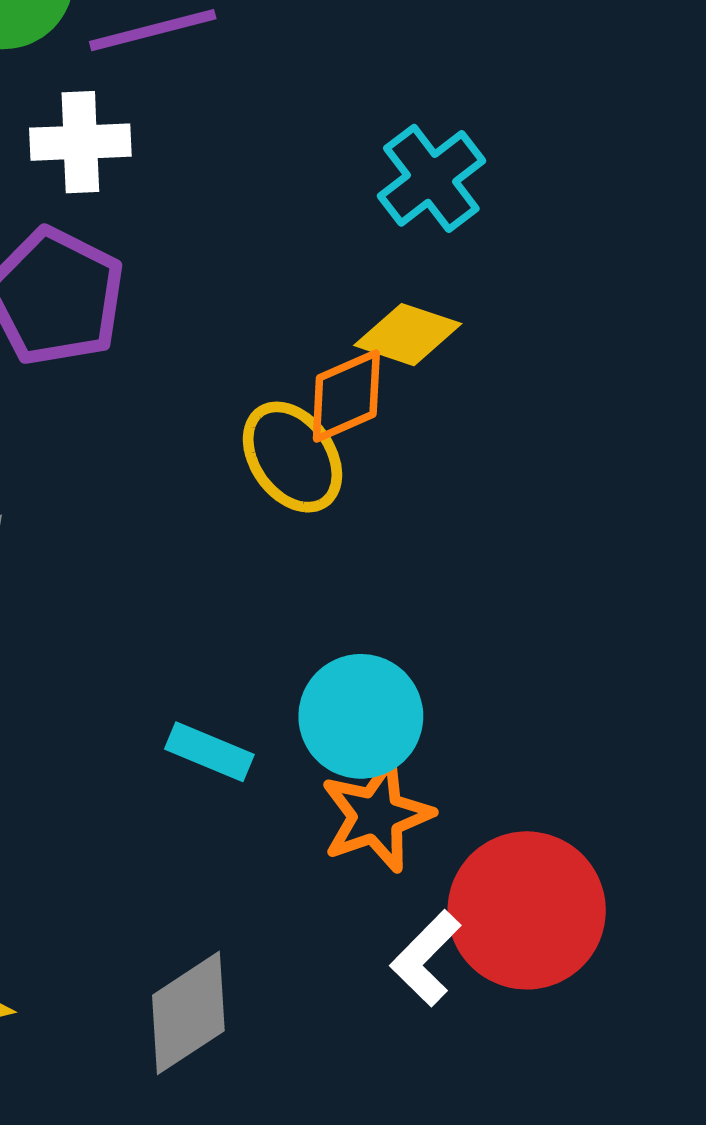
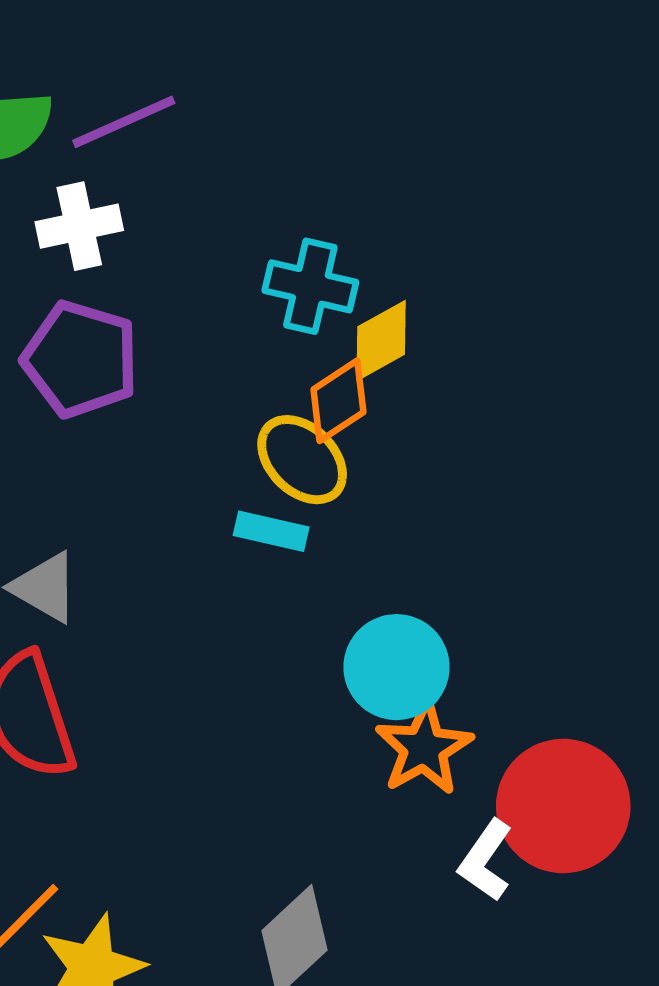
cyan cross: (431, 178) -> (310, 286), moved, turned -30
yellow diamond: (408, 335) -> (381, 341), turned -38
cyan rectangle: (209, 752) -> (271, 531), moved

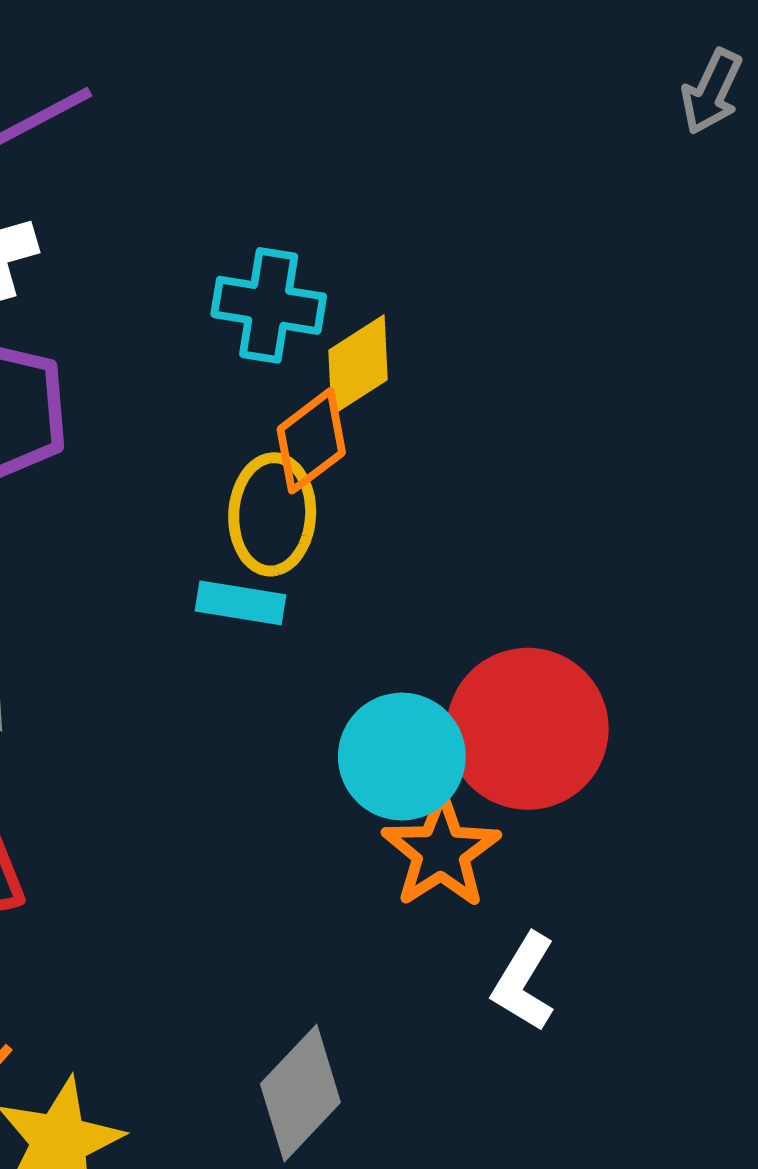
yellow ellipse: (302, 460) -> (272, 514), turned 52
red circle: (563, 806) -> (528, 729), moved

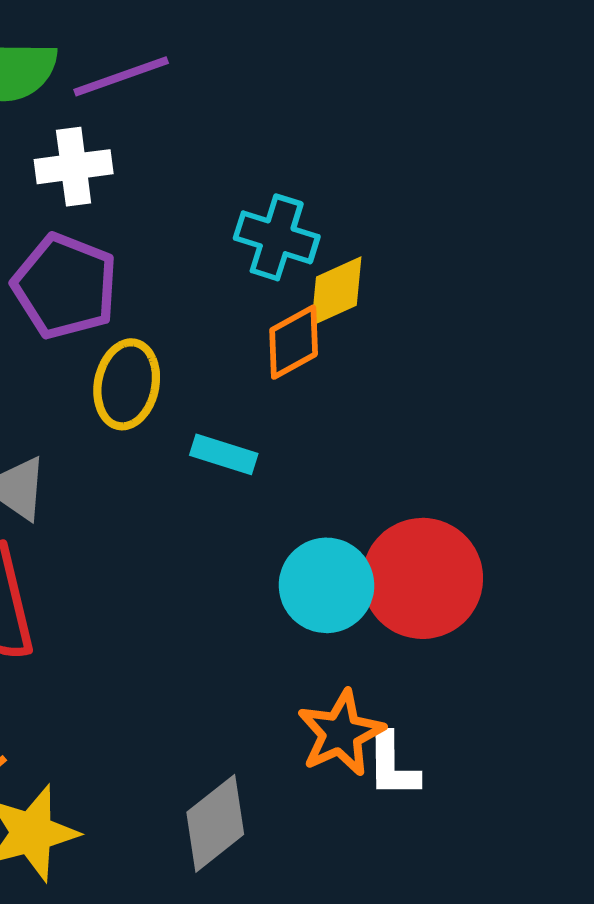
yellow ellipse: (272, 514) -> (127, 384), moved
orange star: (441, 852) -> (341, 733), moved
white L-shape: (524, 982) -> (392, 765), turned -40

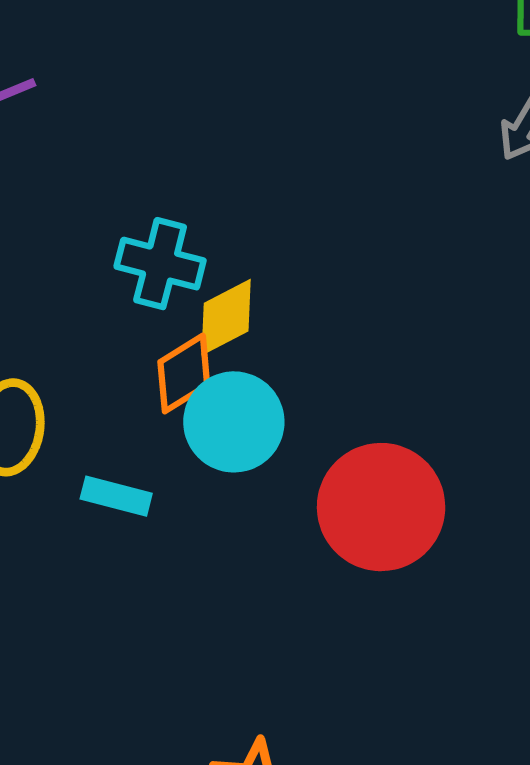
red circle: (422, 578) -> (381, 507), moved
cyan circle: (326, 585) -> (234, 422), moved

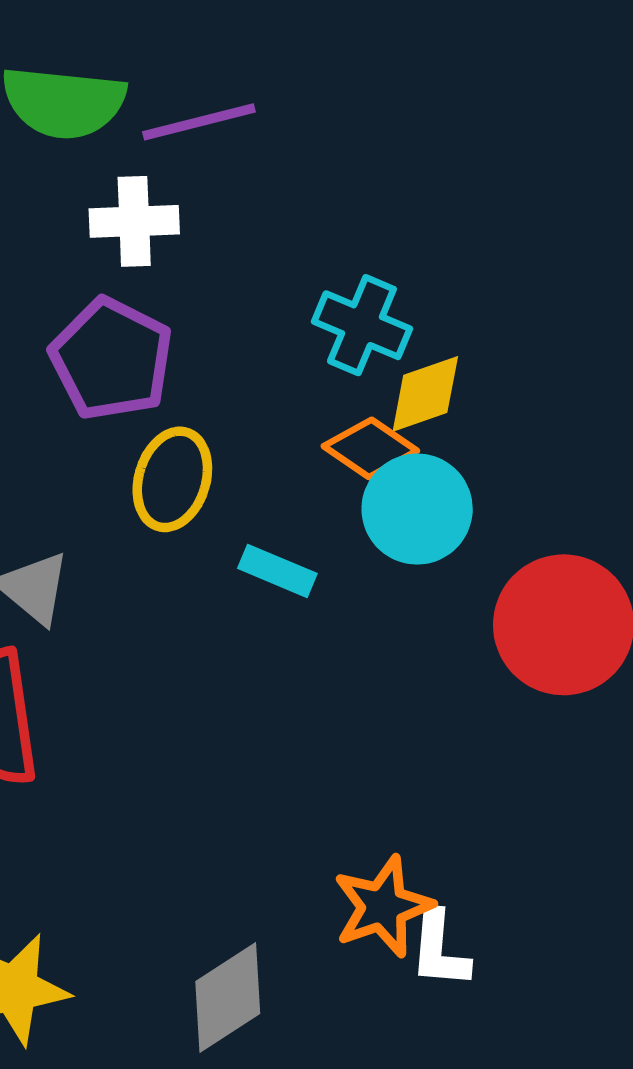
orange diamond: (184, 373) -> (370, 448), turned 58

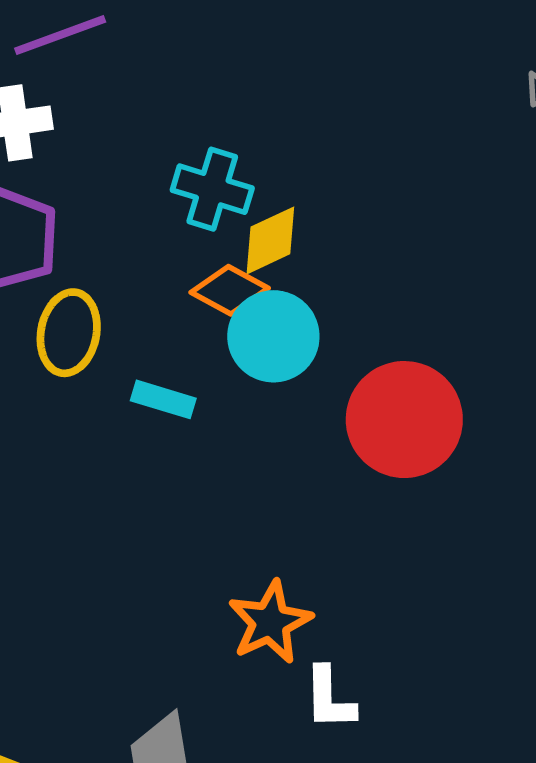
orange star: (383, 906) -> (270, 622), moved

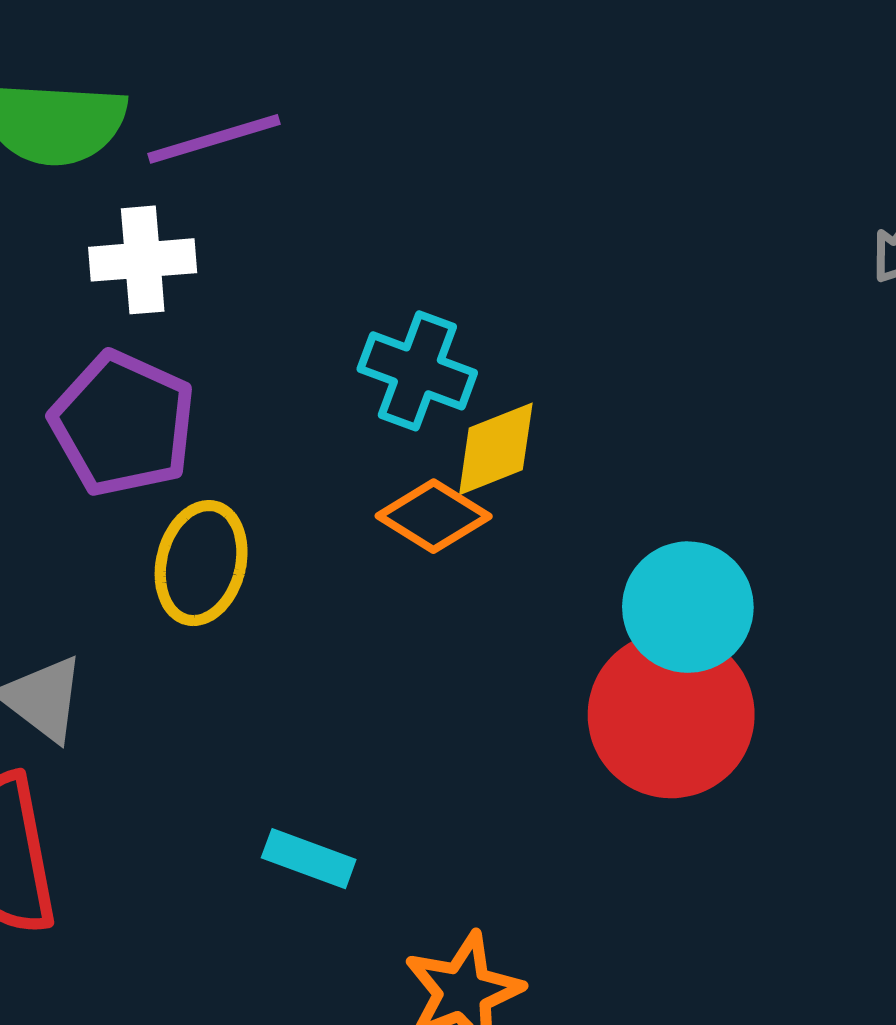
cyan circle: (273, 336) -> (688, 607), moved
cyan rectangle: (163, 399) -> (309, 859), moved

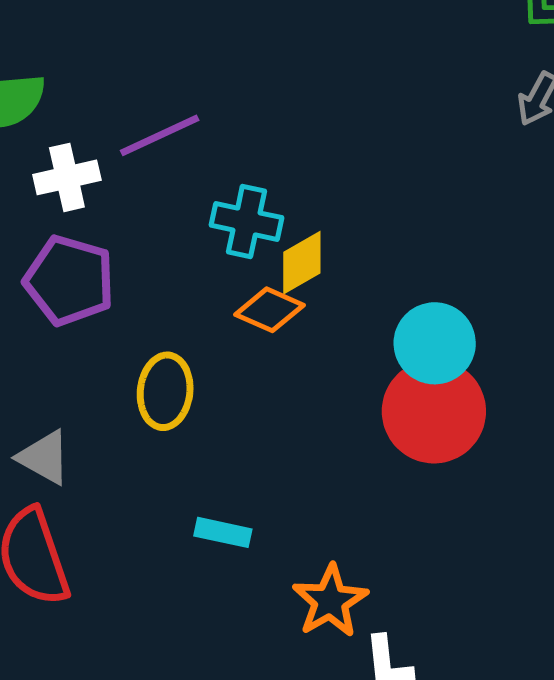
purple line: (214, 139) -> (160, 135), moved
yellow ellipse: (201, 563) -> (165, 391), moved

